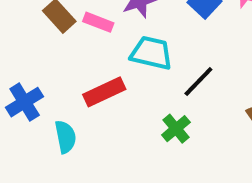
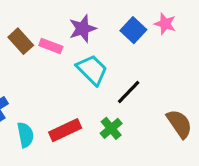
cyan trapezoid: (151, 53) -> (92, 70), turned 32
red rectangle: (104, 92) -> (65, 130), moved

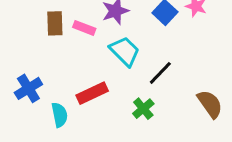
brown rectangle: (21, 41) -> (55, 23), turned 40
red rectangle: (65, 130) -> (92, 93), moved

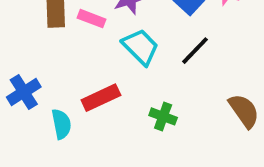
black line: (160, 73) -> (195, 51), moved
green cross: (143, 109) -> (163, 116), turned -30

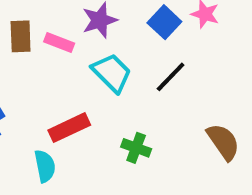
cyan semicircle: (61, 124) -> (45, 166), moved

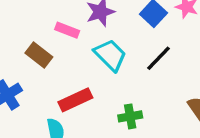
brown rectangle: (21, 36) -> (39, 55), moved, turned -50
green cross: (136, 148) -> (130, 116), turned -30

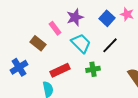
pink rectangle: (67, 30) -> (55, 28), turned 32
green cross: (130, 116) -> (93, 69), moved

